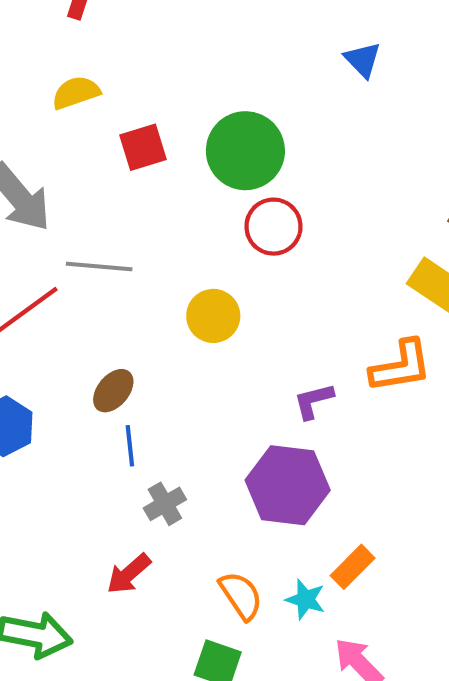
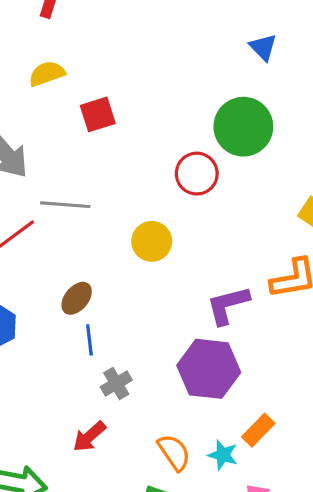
green circle: (245, 151) -> (243, 127), moved
purple L-shape: (313, 401) -> (228, 305), size x1.4

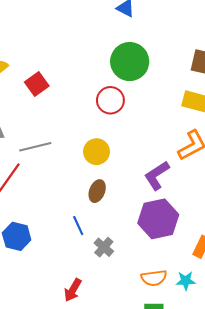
brown ellipse: (77, 298) -> (97, 191), moved
red arrow: (89, 437) -> (73, 290), moved
orange semicircle: (174, 452) -> (154, 278), turned 135
cyan star: (223, 455) -> (186, 281), moved

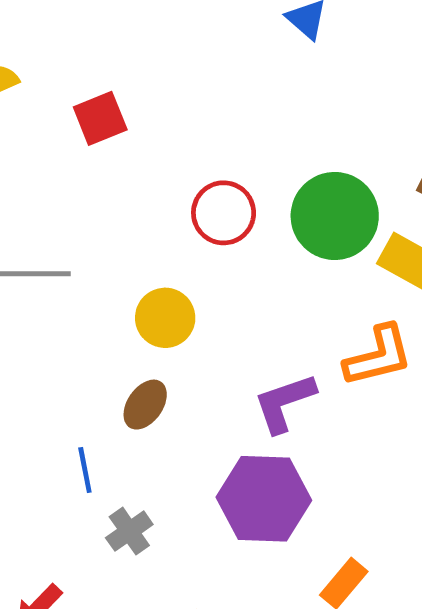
green circle: (130, 62) -> (335, 216), moved
red square: (37, 84) -> (100, 118), moved

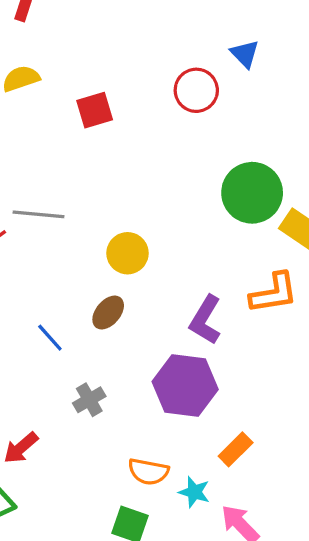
red circle: (224, 213) -> (196, 90), moved
purple L-shape: (285, 403) -> (205, 320), turned -45
blue line: (85, 470) -> (50, 338), moved, turned -36

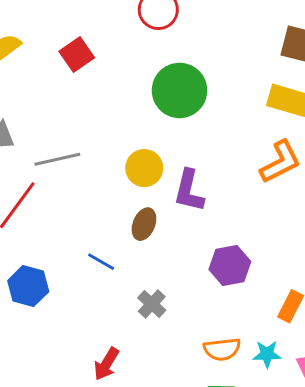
green circle: (252, 193) -> (180, 90), moved
purple L-shape: (205, 320) -> (189, 191), moved
purple hexagon: (185, 386) -> (230, 265), size x0.7

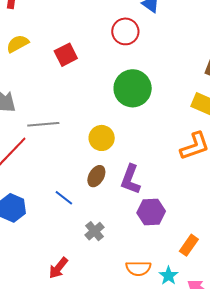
purple L-shape: (189, 191) -> (130, 179), moved
cyan star: (267, 354) -> (168, 276), turned 30

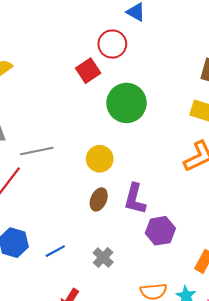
red square: (66, 55) -> (88, 71), moved
blue line: (64, 198) -> (55, 251), moved, turned -60

